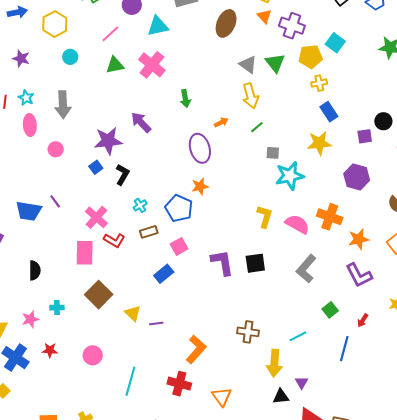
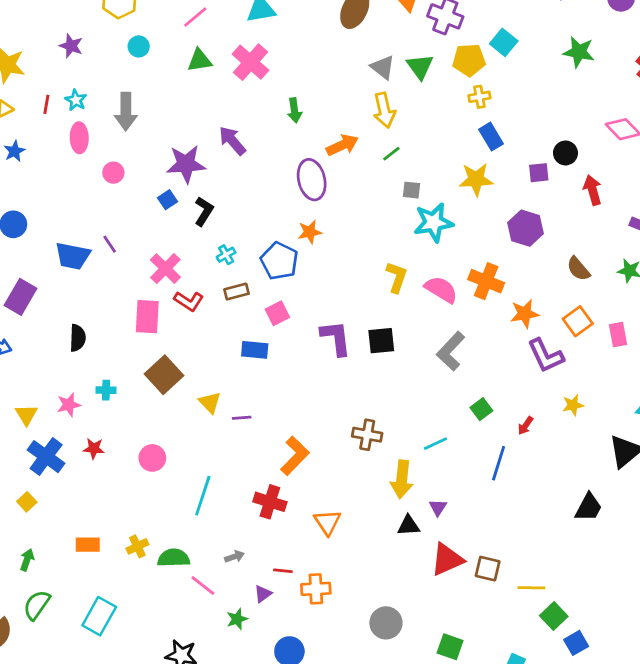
orange arrow: (221, 122) -> (342, 145), size x1.6
blue rectangle: (164, 274) -> (255, 350), turned 42
purple L-shape: (359, 275) -> (546, 356), moved

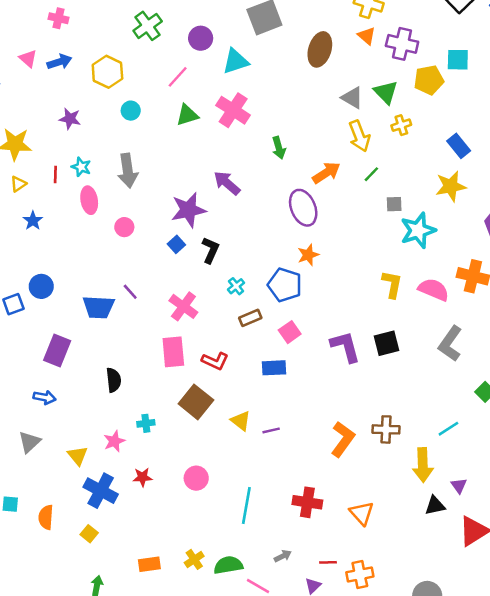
cyan square: (504, 42) -> (458, 60), turned -30
yellow cross: (479, 97) -> (401, 125), moved
red L-shape: (189, 301) -> (215, 361), moved
orange L-shape: (295, 456) -> (343, 439), moved

